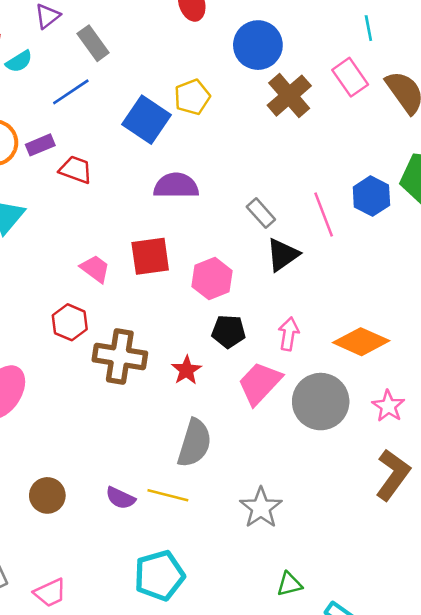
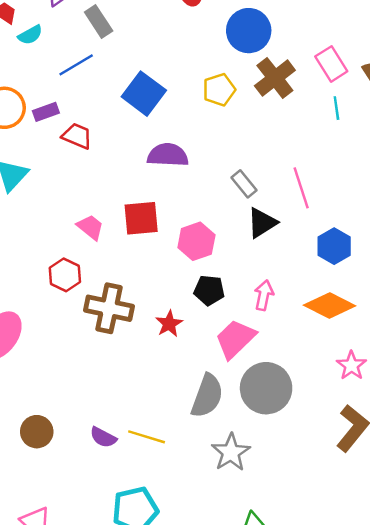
cyan line: (368, 28) -> (336, 108), moved
yellow pentagon: (192, 97) -> (219, 90), moved
blue hexagon: (371, 196) -> (334, 246), moved
gray circle: (321, 402) -> (266, 388), moved
gray semicircle: (194, 443) -> (207, 396), moved

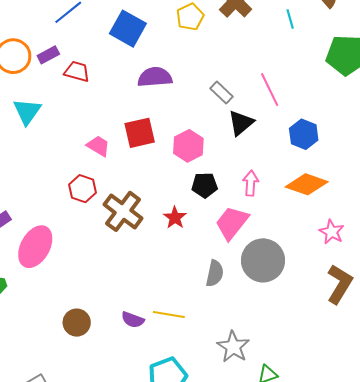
brown cross: (109, 308) -> (123, 211), turned 33
gray semicircle: (207, 396) -> (215, 273), size x0.7
gray star: (231, 452) -> (233, 347), moved

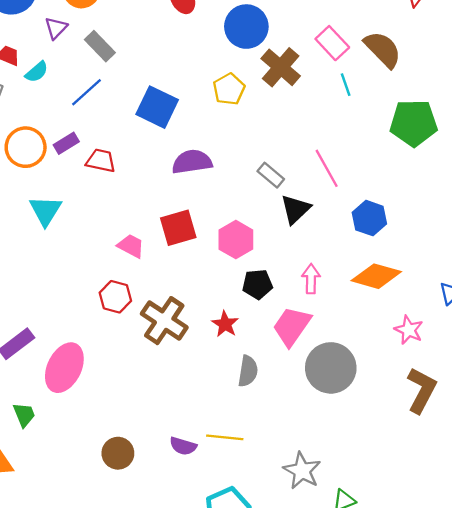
gray semicircle: (215, 273) -> (248, 371), moved

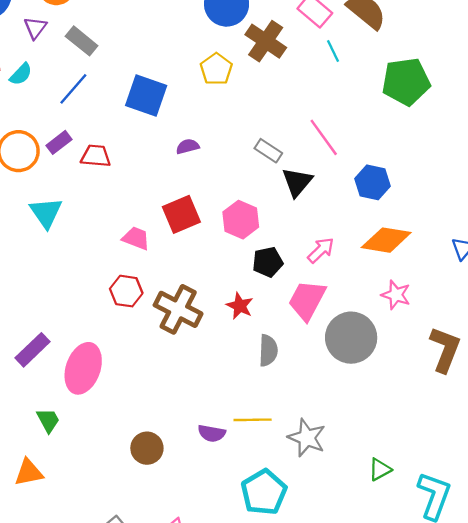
purple semicircle: (192, 162) -> (188, 146), size x0.6
pink arrow: (311, 279) -> (321, 250), turned 52
pink star: (409, 330) -> (396, 295), moved
gray star: (302, 471) -> (307, 438), moved

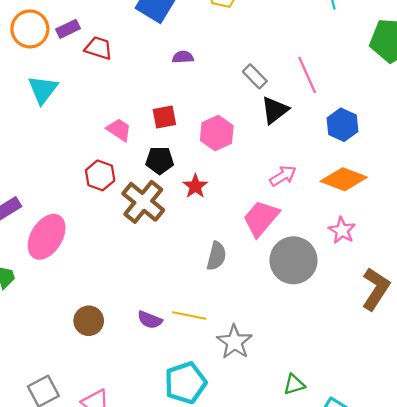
red square: (181, 214) -> (164, 117), size x0.7
black pentagon: (268, 262) -> (160, 160), moved
red star: (240, 306) -> (195, 186), moved

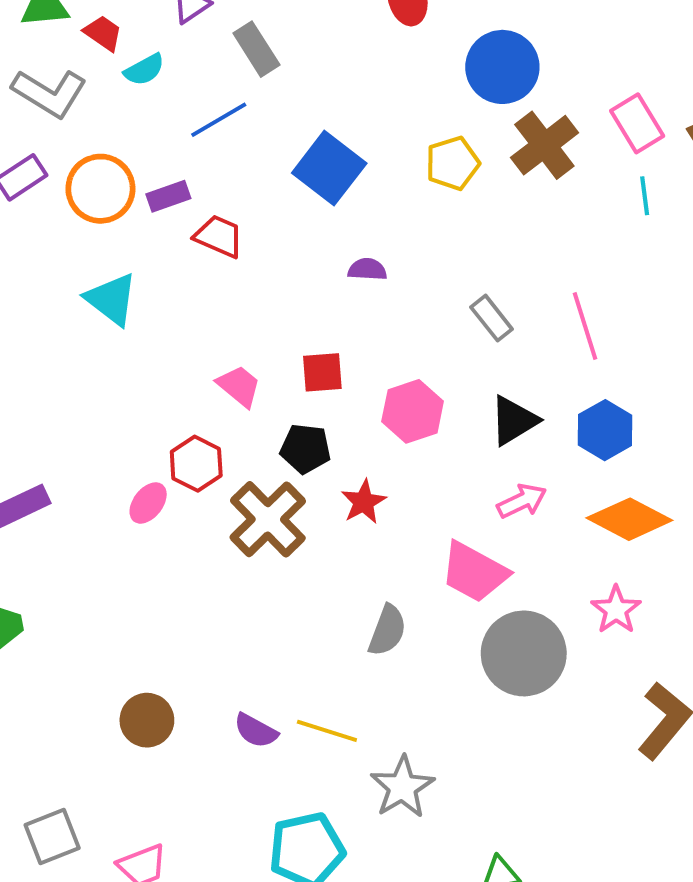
cyan triangle: (43, 90) -> (111, 299), turned -36
black triangle: (275, 110) -> (514, 421), moved
blue hexagon: (342, 125) -> (605, 430), moved
pink trapezoid: (261, 218) -> (474, 572), turned -108
pink ellipse: (47, 237) -> (148, 503), moved, size x0.5

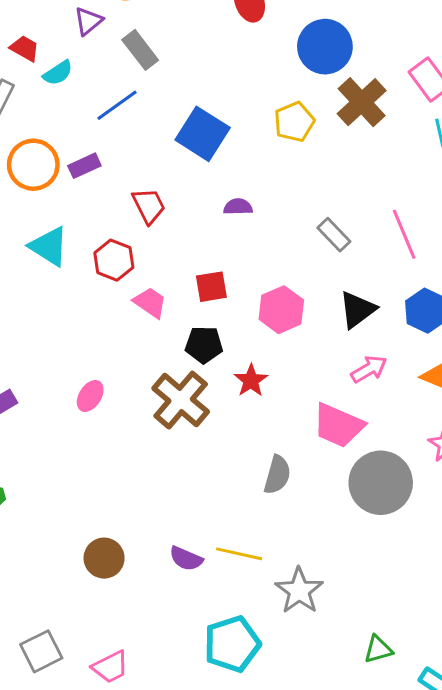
red trapezoid: (219, 236) -> (149, 206), moved, turned 45
red hexagon: (196, 464) -> (114, 260), moved

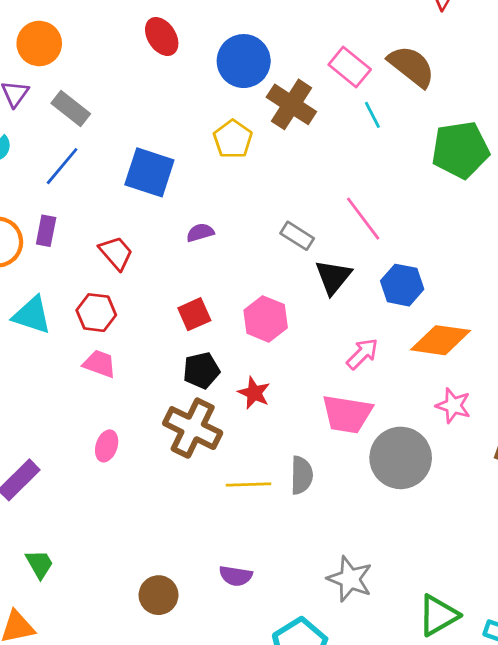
purple rectangle: (84, 166) -> (46, 231), turned -40
pink trapezoid: (150, 303) -> (99, 364), moved
black triangle: (357, 310) -> (333, 277), moved
yellow line: (239, 554) -> (249, 484), moved
green triangle: (378, 649) -> (438, 615), size x1.5

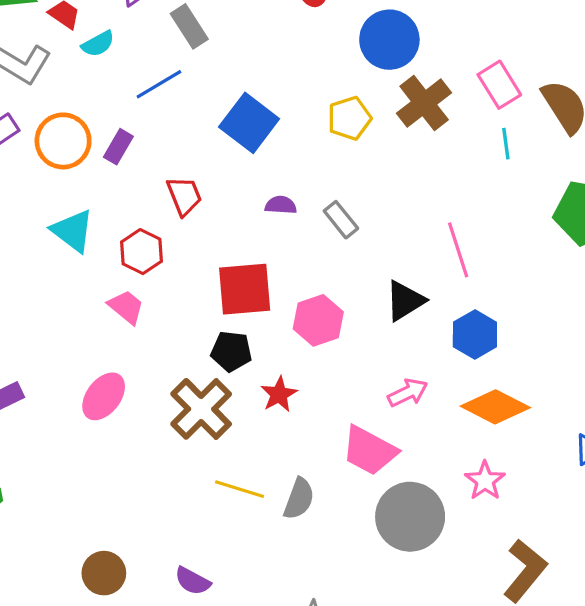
gray rectangle: (297, 236) -> (341, 220), moved
red square: (194, 314) -> (245, 289), size x1.6
pink ellipse: (107, 446) -> (104, 396), size x1.4

